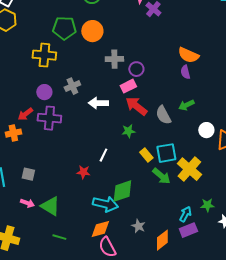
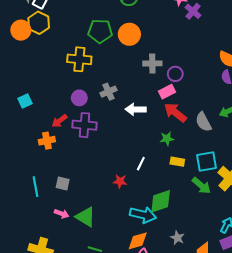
yellow rectangle: (146, 155) -> (177, 162), moved, turned -40

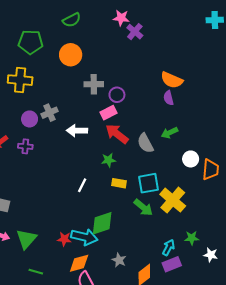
green pentagon: (100, 31) -> (31, 42), moved
purple circle: (79, 98) -> (30, 119), moved
purple cross: (85, 125) -> (25, 146), size x0.6
red star: (120, 181) -> (64, 239), moved
green triangle: (86, 217) -> (26, 239), turned 40

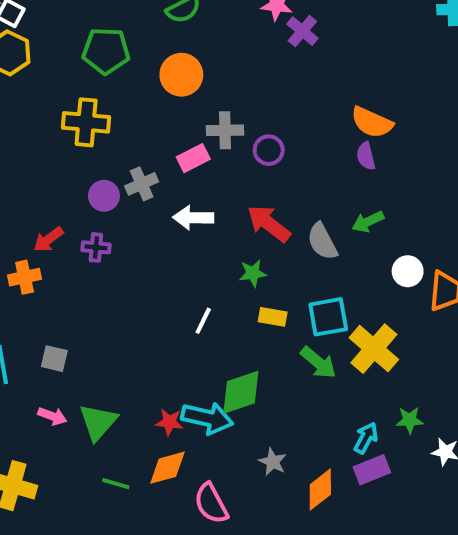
pink rectangle: (108, 113) -> (193, 158), moved
orange diamond: (79, 263) -> (167, 468), moved

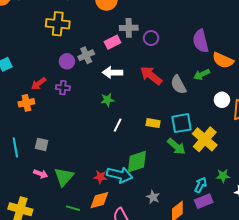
orange semicircle: (372, 122) -> (223, 60), moved
purple semicircle: (366, 156) -> (201, 41), size x1.6
green star: (253, 273) -> (107, 100), moved

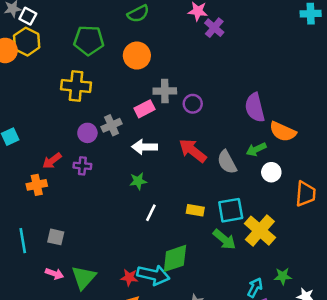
white circle: (222, 100) -> (271, 172), moved

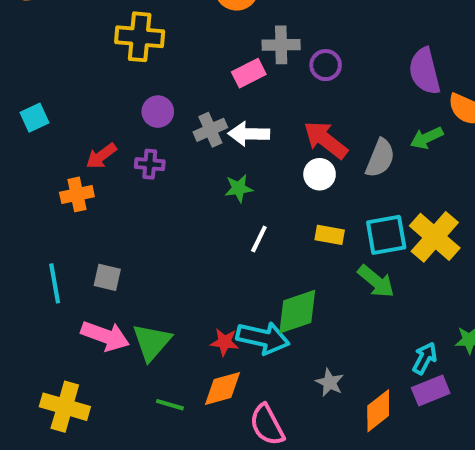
gray cross: (112, 125) -> (210, 130), moved
gray semicircle: (227, 162) -> (380, 158), turned -130
white circle: (271, 172) -> (320, 174), moved
yellow cross: (260, 231) -> (435, 237), moved
pink arrow: (54, 274) -> (105, 336), size x1.6

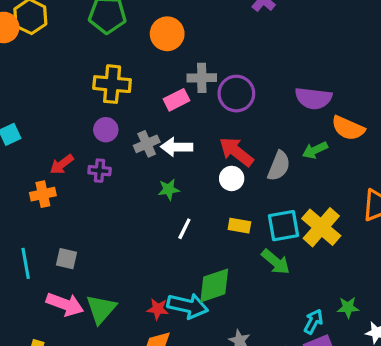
yellow cross: (140, 37) -> (112, 84), moved
purple circle: (326, 65) -> (236, 94), size x1.5
purple semicircle: (425, 71) -> (313, 98), turned -69

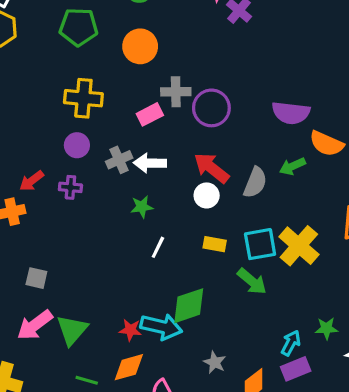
pink arrow: (65, 304) -> (35, 325), turned 123

